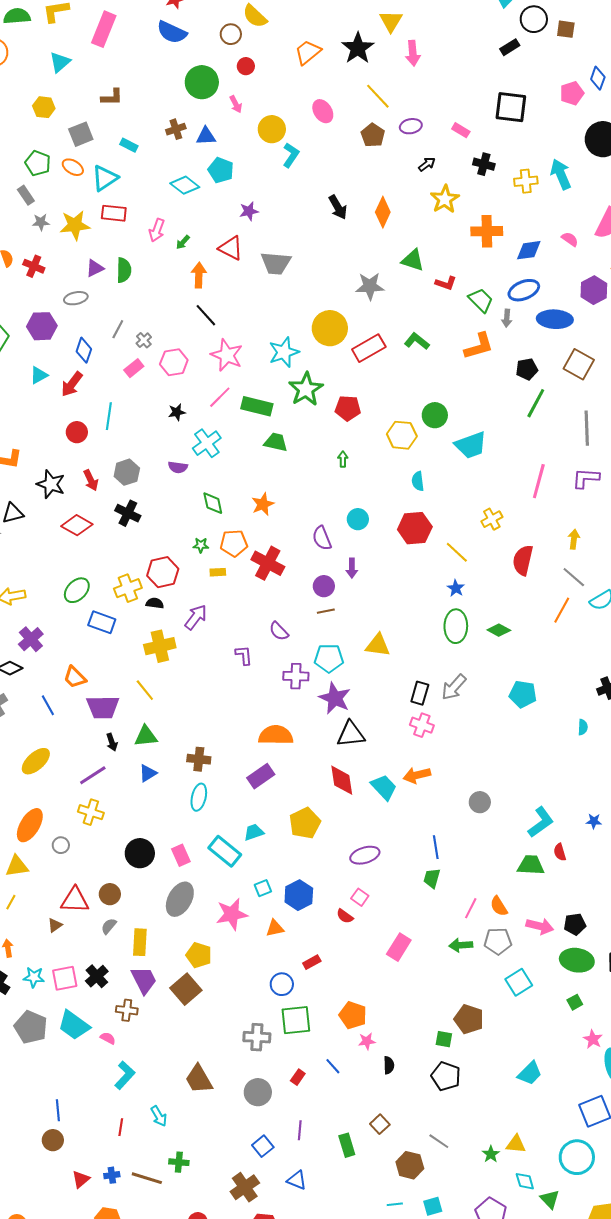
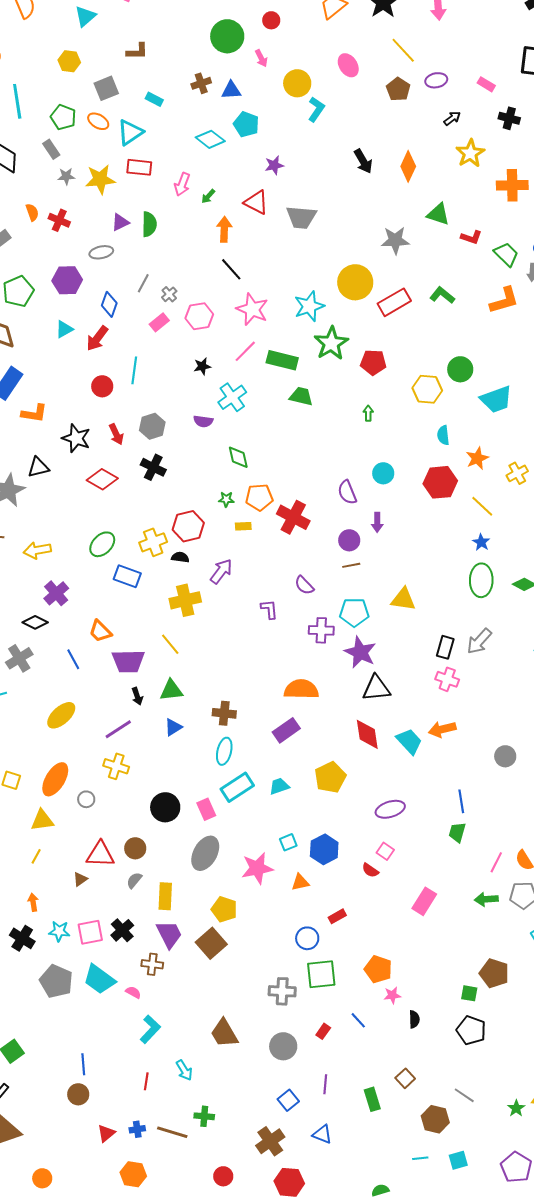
orange star: (263, 504) -> (477, 458), moved
cyan rectangle: (225, 851) -> (237, 787), moved, turned -72

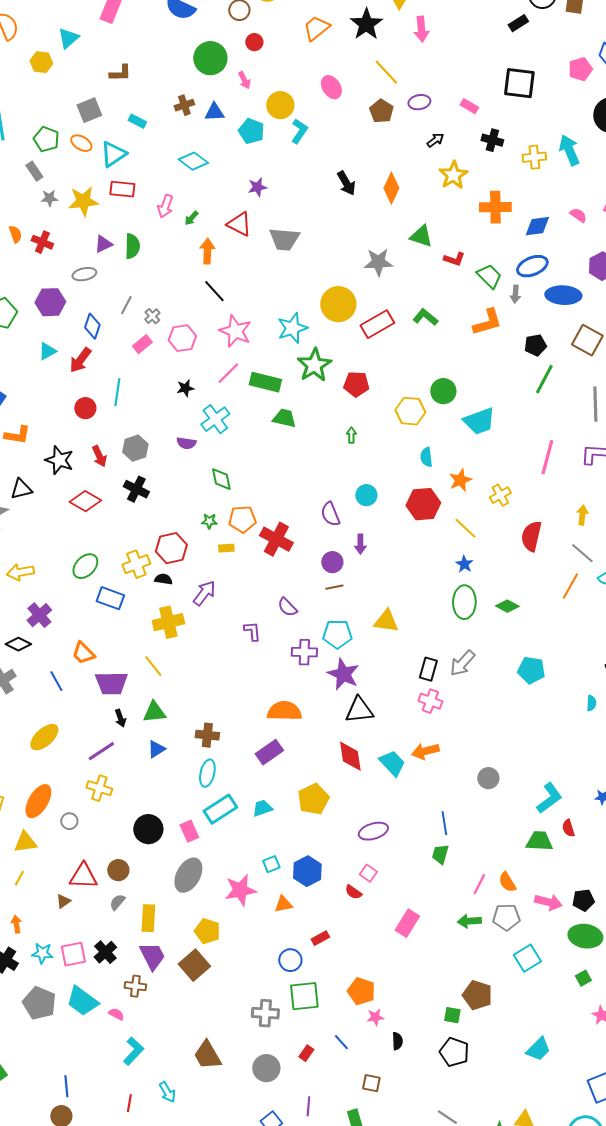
yellow hexagon: (69, 61) -> (41, 62), moved
cyan pentagon: (246, 124) -> (251, 131), moved
brown square: (405, 1078) -> (371, 1083), moved, turned -36

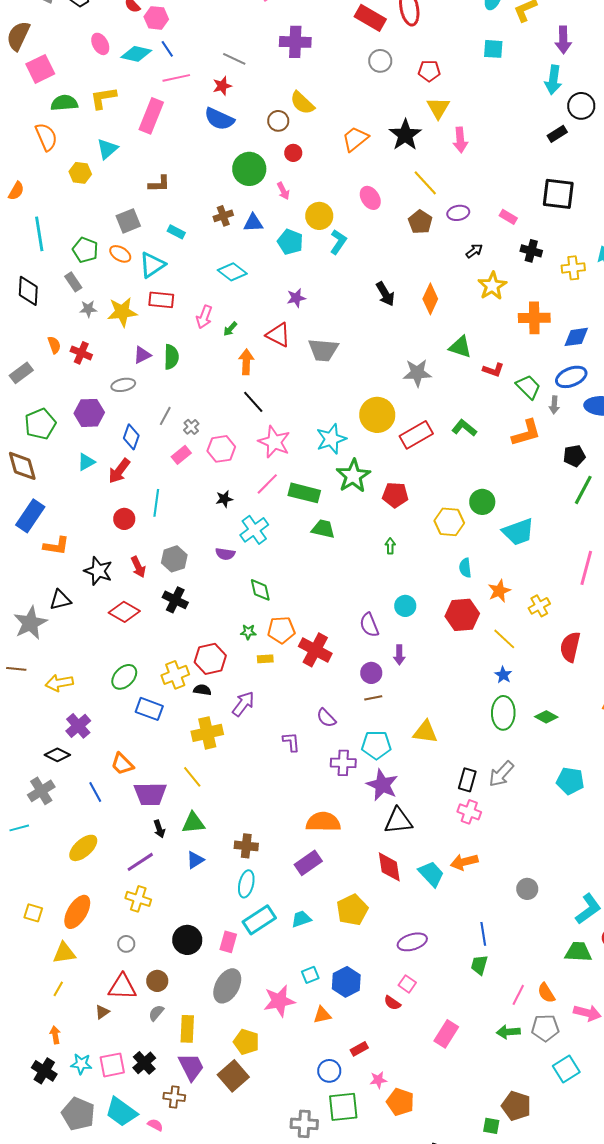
gray circle: (69, 821) -> (126, 944), moved
pink rectangle: (189, 831) -> (228, 942), turned 40
pink star: (375, 1017) -> (378, 1080), moved

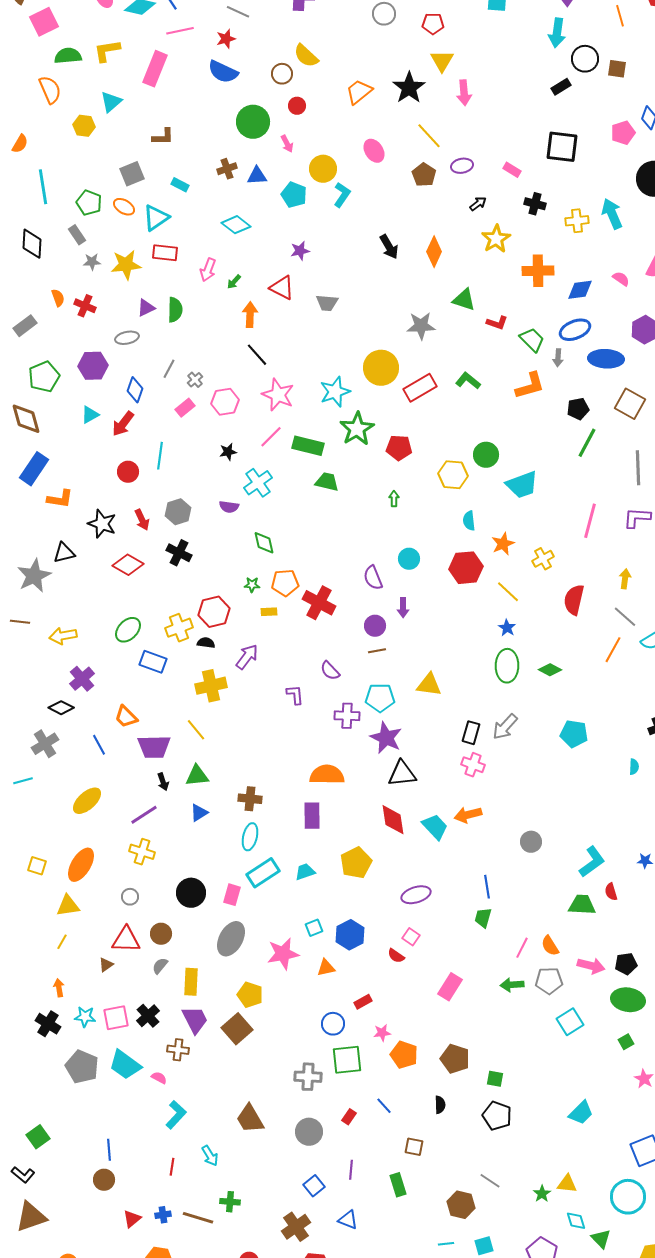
gray trapezoid: (323, 350) -> (327, 303), size x0.7
purple rectangle: (308, 863) -> (312, 816), turned -56
brown pentagon: (516, 1106) -> (455, 1059), moved

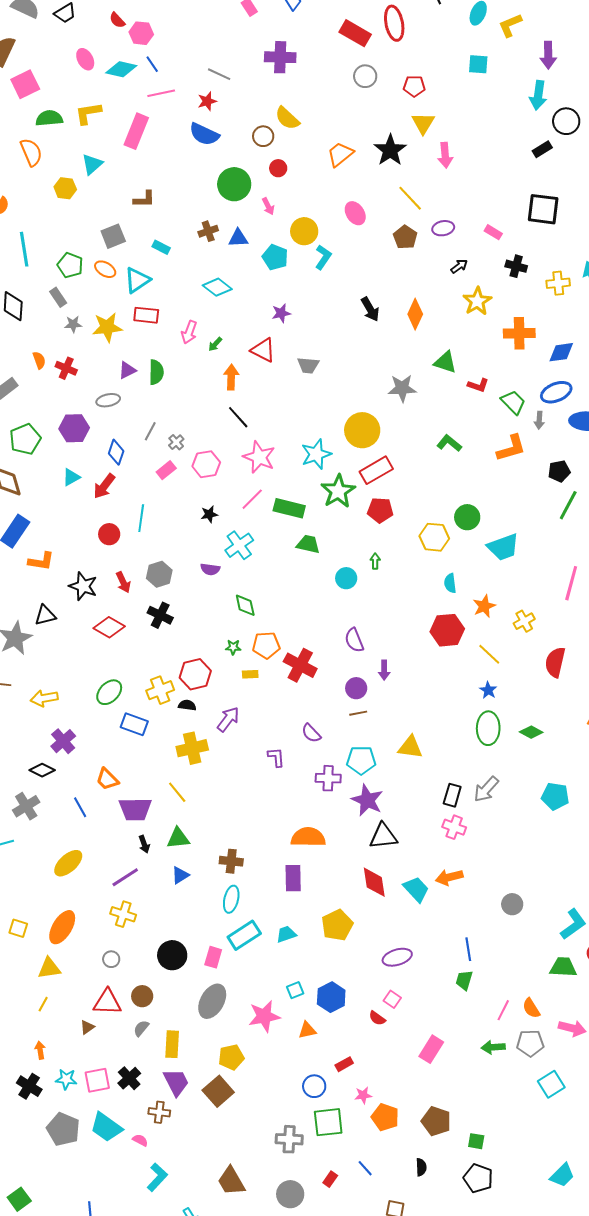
red rectangle: (420, 388) -> (376, 470), moved
cyan circle: (409, 559) -> (346, 578), moved
yellow pentagon: (250, 995) -> (231, 1057), turned -30

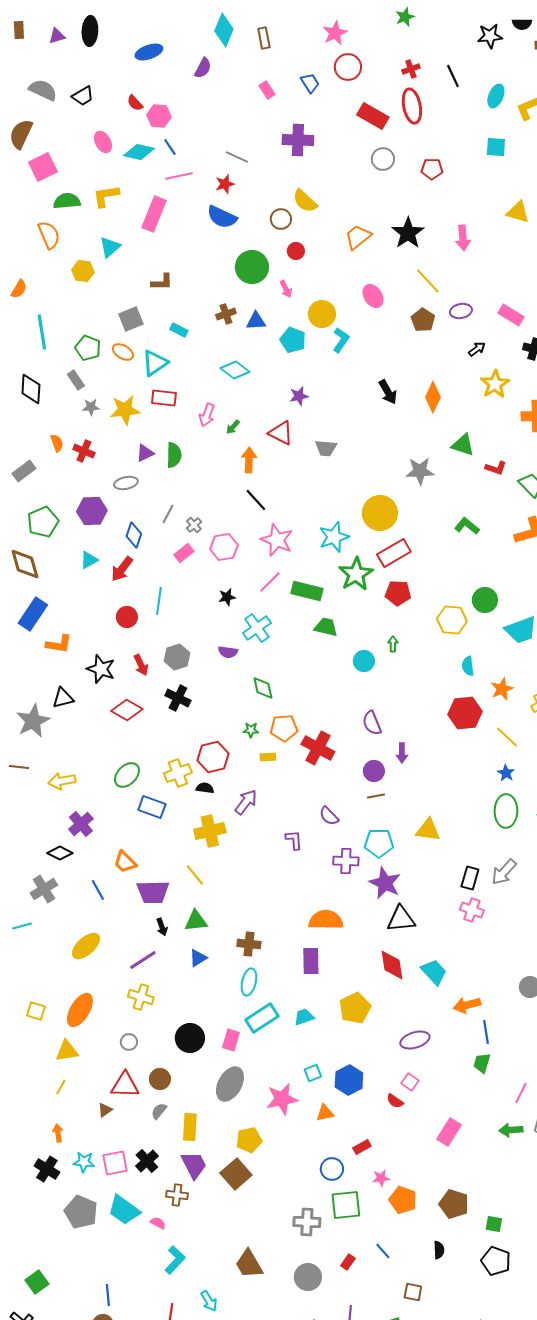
yellow triangle: (423, 123) -> (518, 212), moved, turned -45
pink rectangle: (493, 232) -> (511, 315), size x1.4
orange arrow: (449, 877) -> (467, 1005), moved

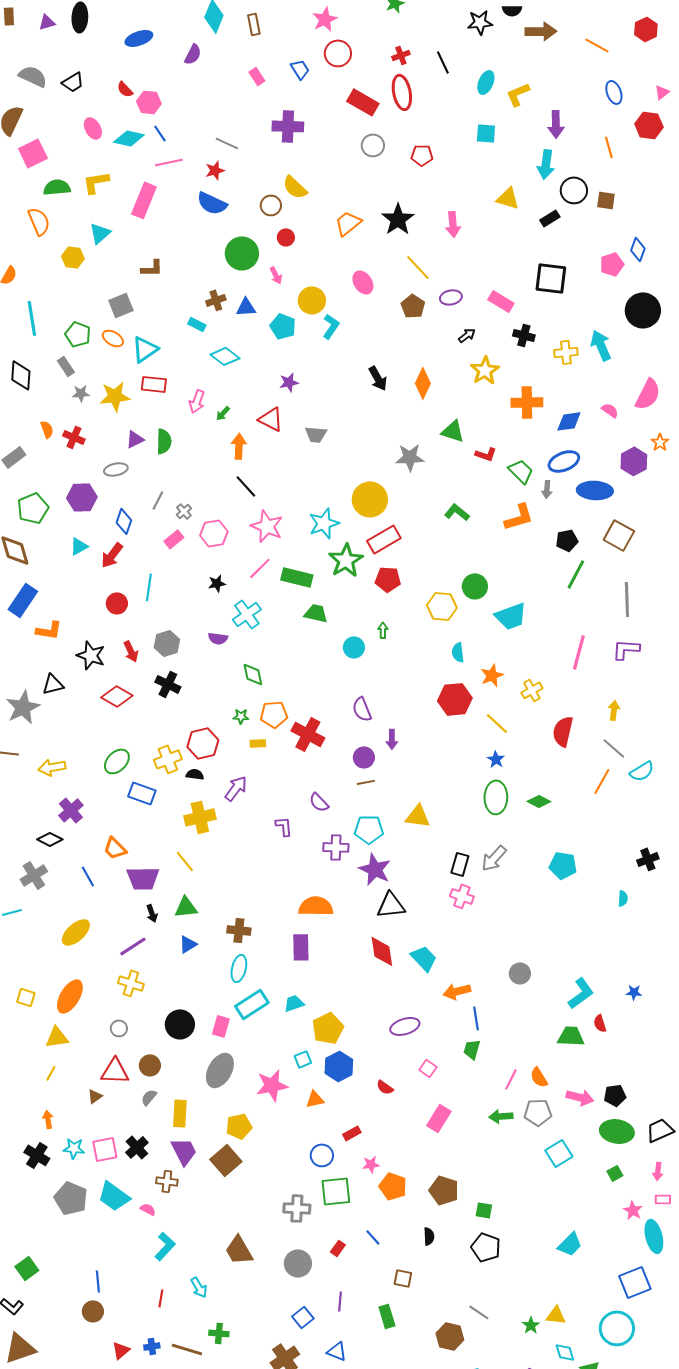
cyan rectangle: (179, 330) -> (197, 324), moved
yellow pentagon: (355, 1008) -> (328, 1028), moved
pink square: (410, 1082) -> (428, 1068), moved

